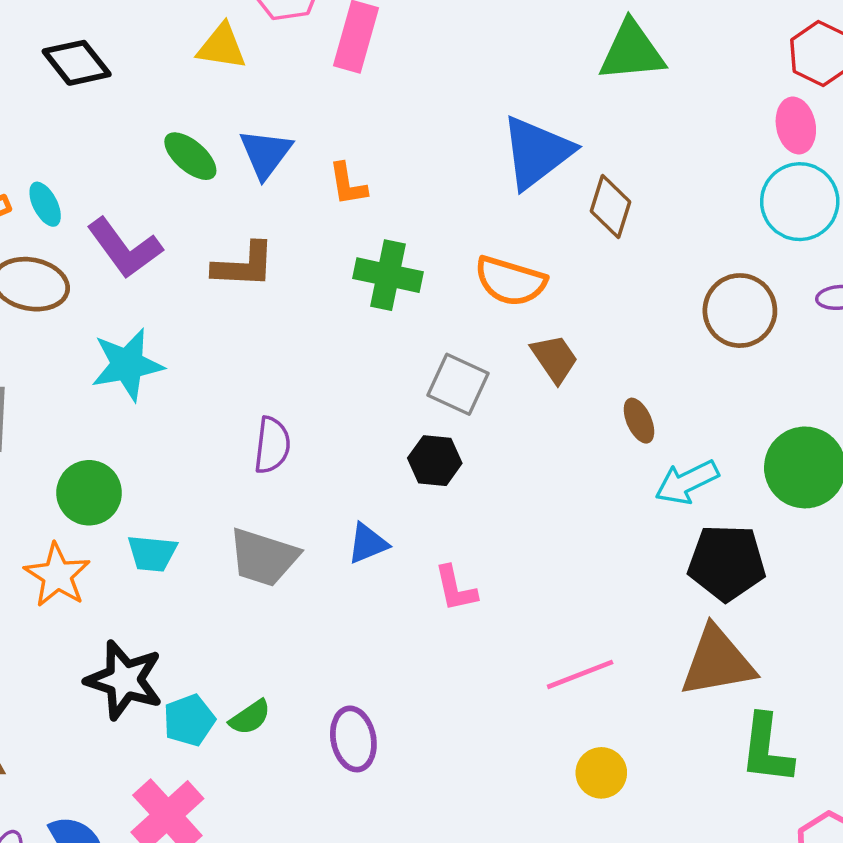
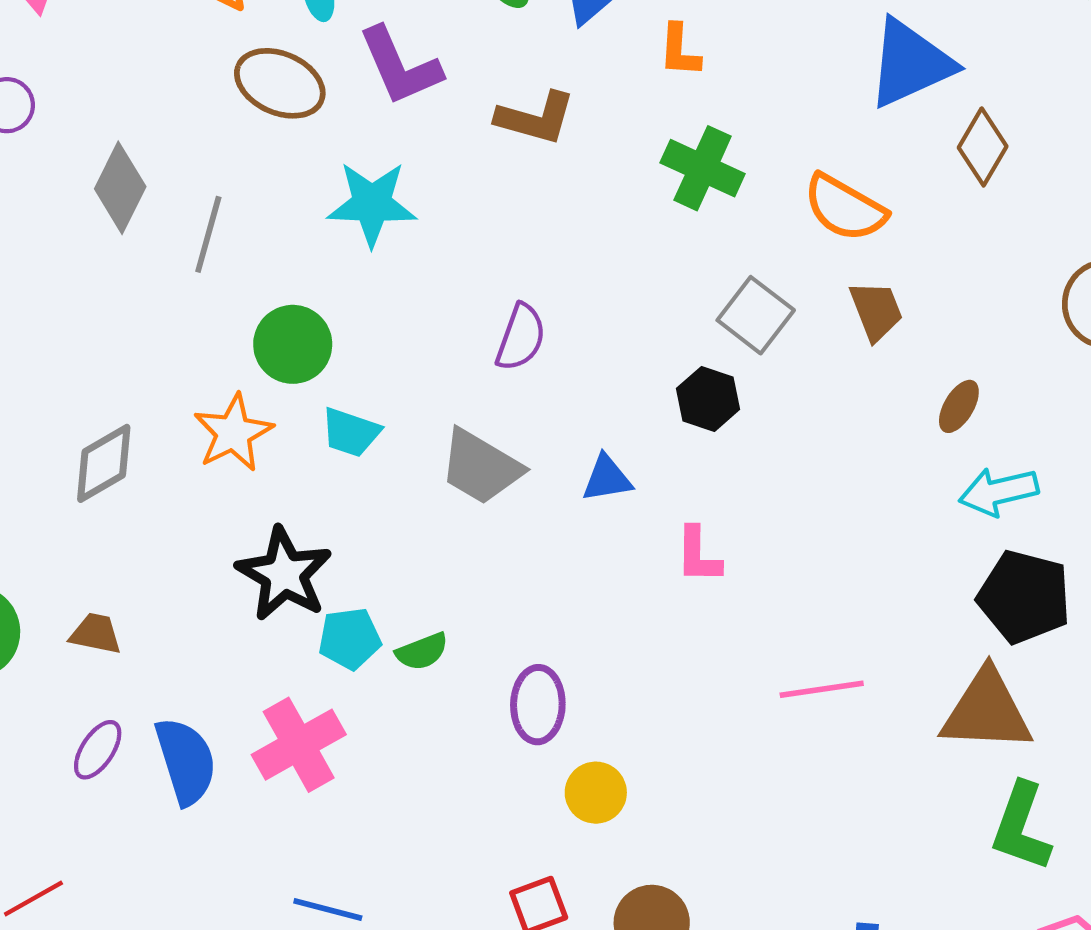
brown ellipse: (639, 421) -> (959, 406), turned 42
yellow circle: (601, 773) -> (596, 793), moved

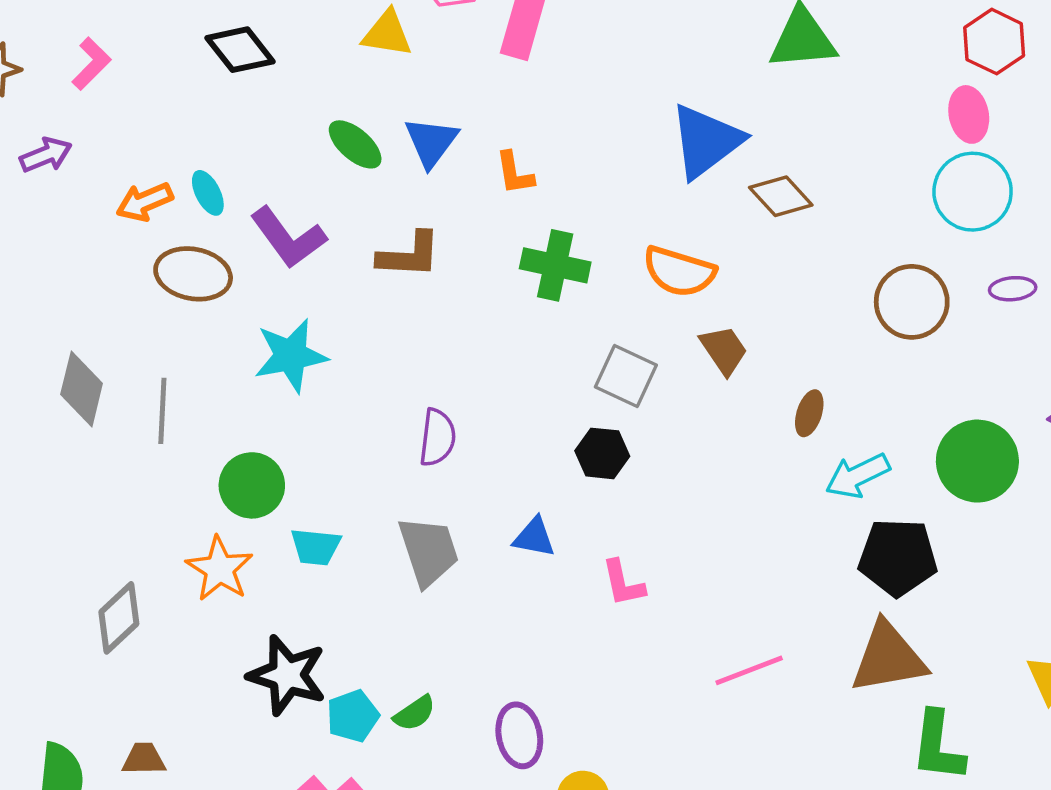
brown diamond: (983, 147) -> (781, 196), turned -60
gray trapezoid: (481, 467) -> (429, 551), turned -126
blue triangle: (607, 478) -> (534, 537), turned 33

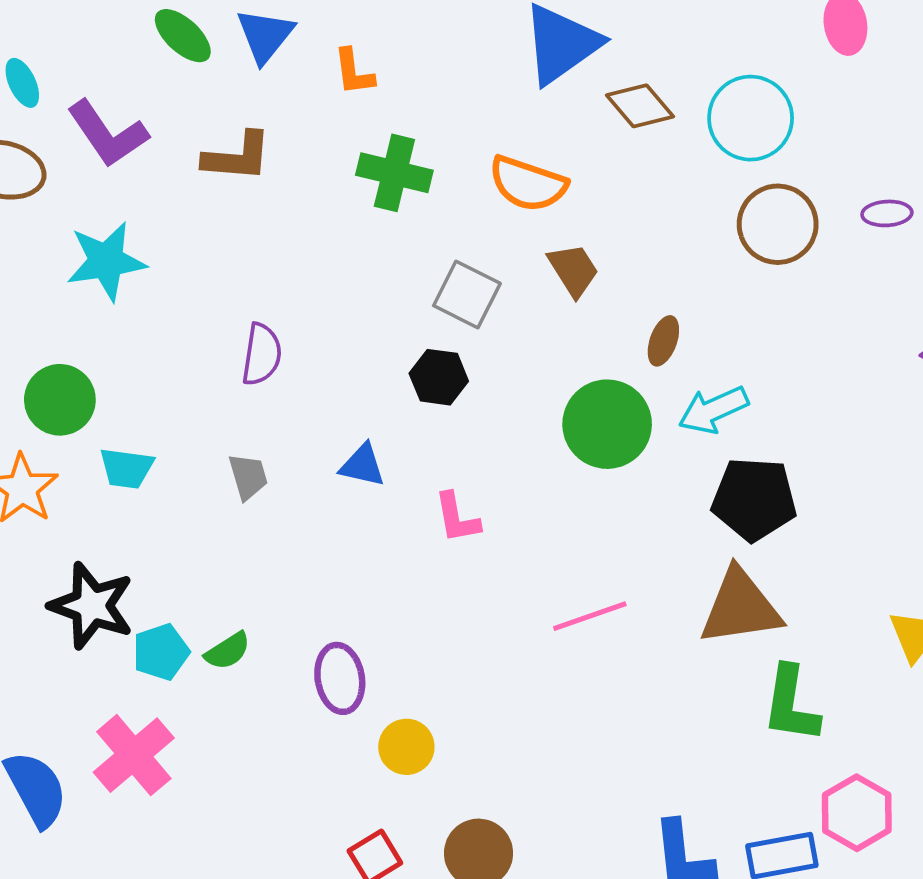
cyan circle: (973, 192) -> (751, 118), moved
green circle: (977, 461) -> (607, 424), moved
gray trapezoid: (429, 551) -> (248, 477), size x0.6

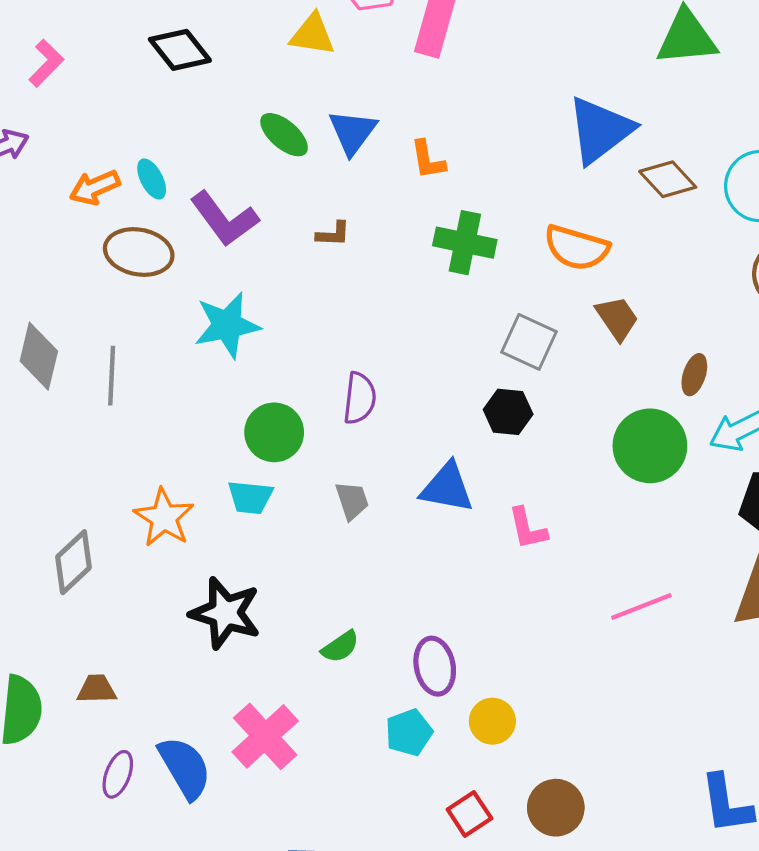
brown L-shape: (237, 157) -> (333, 234), size x0.6
green circle: (60, 400) -> (274, 432), moved
blue triangle: (362, 465) -> (447, 488), size x1.4
cyan pentagon: (161, 652) -> (409, 732), moved

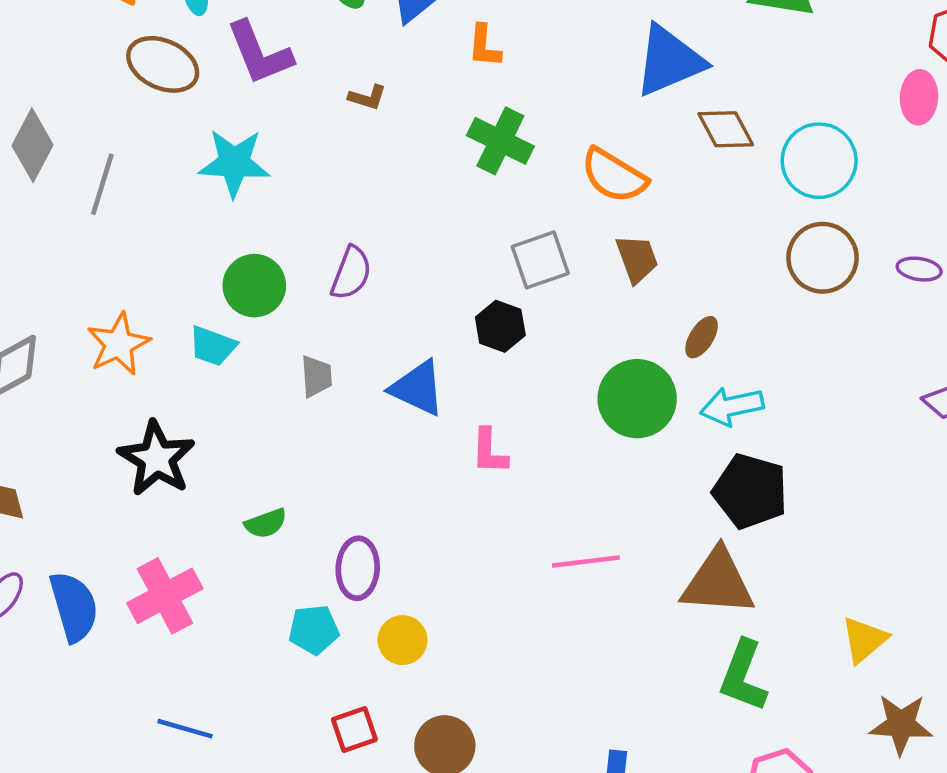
gray square: (529, 342) -> (540, 260), turned 32

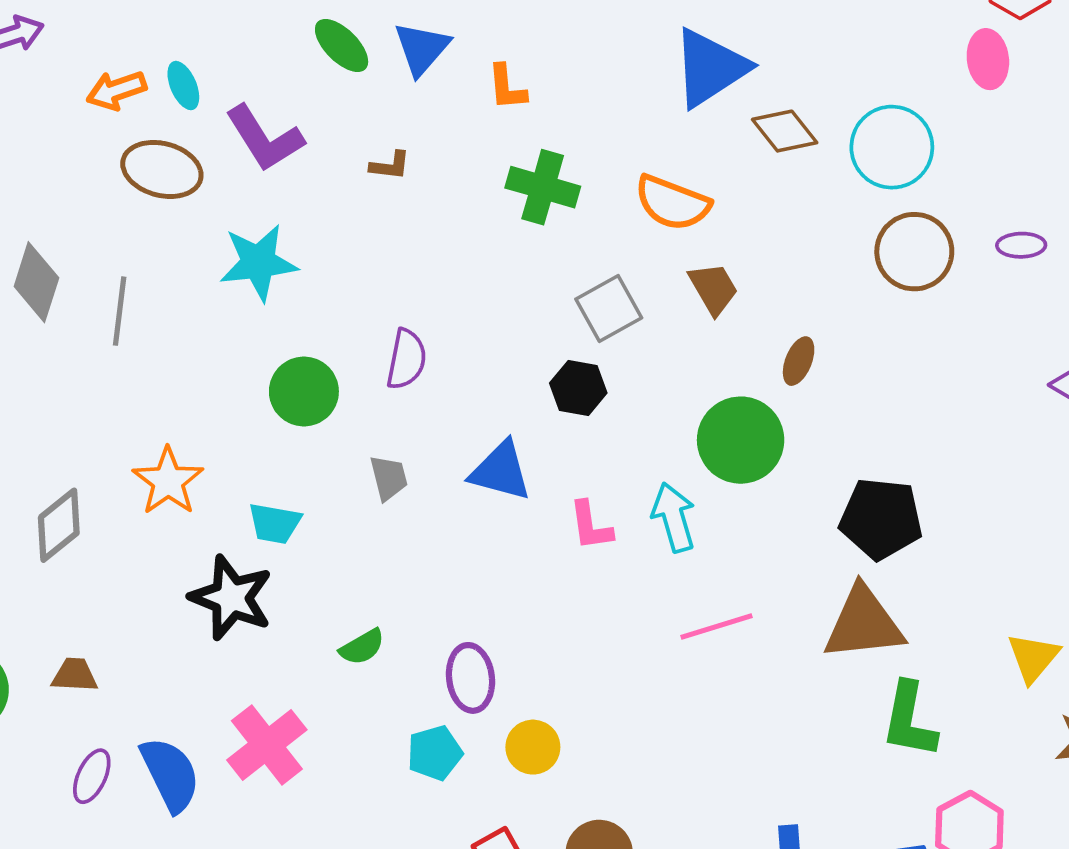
cyan trapezoid: (213, 346) -> (275, 523), moved
cyan arrow: (732, 406) -> (674, 517), moved, turned 96

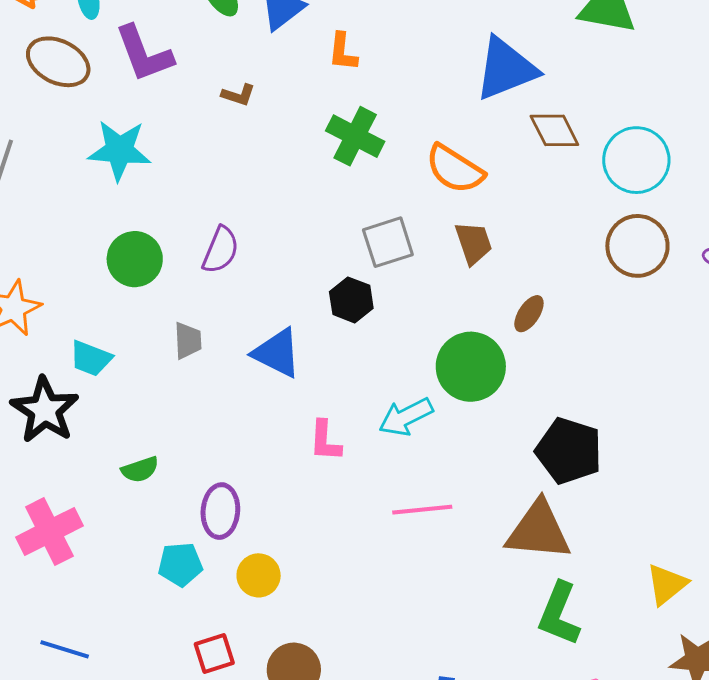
cyan arrow: (674, 517) -> (406, 417), turned -112
pink L-shape: (591, 526) -> (325, 441), moved

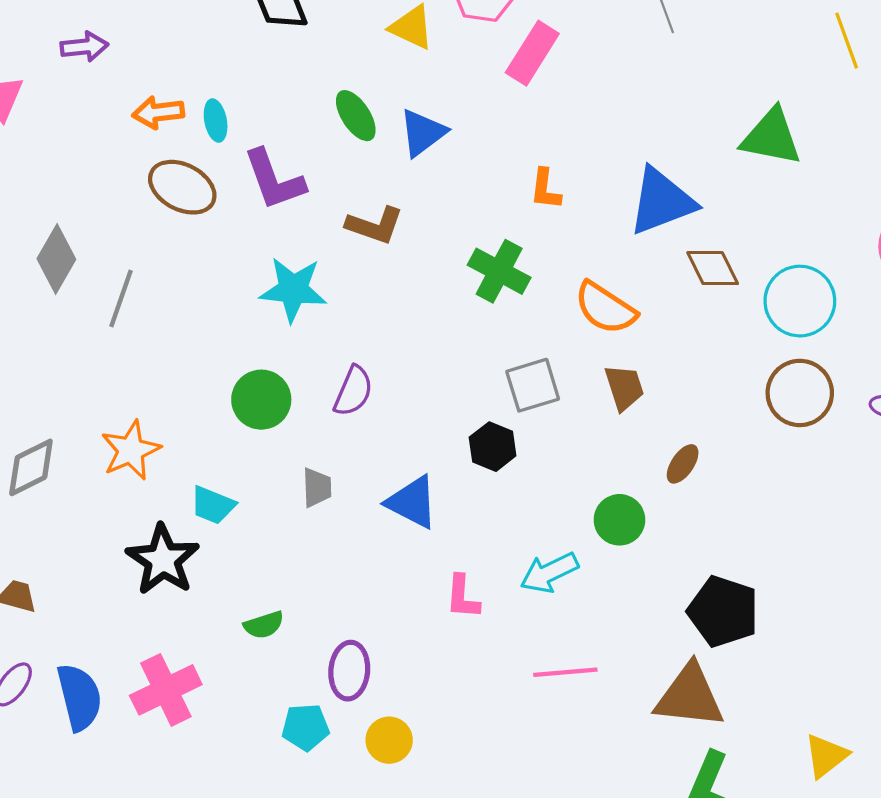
orange L-shape: (343, 52) -> (545, 189), moved
brown L-shape: (238, 95) -> (375, 225), size x1.6
cyan star: (119, 150) -> (293, 289), moved
green circle: (471, 367) -> (619, 520), size x0.7

